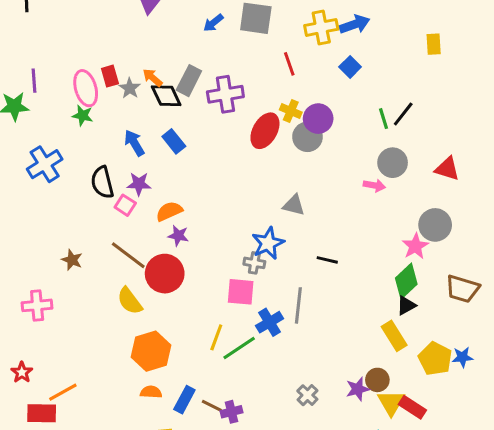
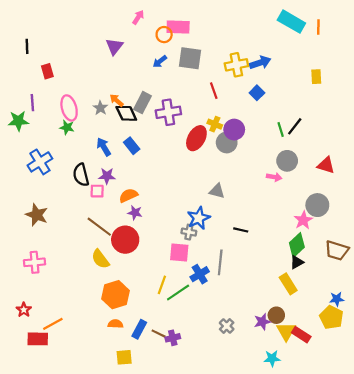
red rectangle: (110, 76) -> (47, 71), moved
pink square: (125, 205) -> (97, 191), turned -32
brown star: (72, 260) -> (37, 215), moved, size x1.5
yellow pentagon: (435, 359) -> (331, 317), moved

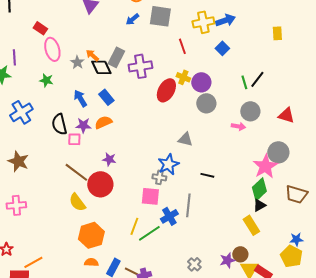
red rectangle: (47, 71) -> (40, 28), moved, turned -40
pink ellipse: (69, 108) -> (52, 49), moved
gray circle: (227, 142) -> (206, 103), moved
orange semicircle: (128, 195) -> (103, 122), moved
pink star: (303, 220) -> (265, 166), size x1.4

